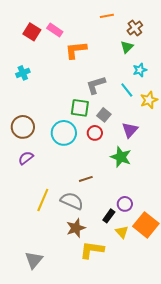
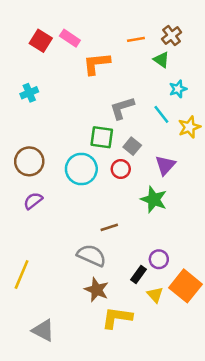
orange line: (107, 16) -> (136, 39), moved
green triangle: (127, 47) -> (161, 60), turned -40
yellow line: (43, 200) -> (22, 274), moved
brown star: (76, 228) -> (97, 290), turned -30
gray triangle: (34, 260) -> (43, 330), turned -42

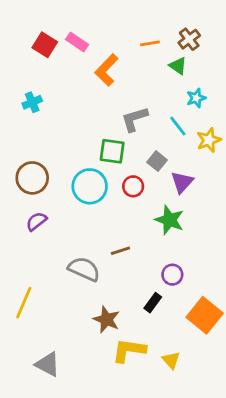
orange L-shape: (97, 64) -> (106, 70), turned -40
gray square: (132, 146) -> (157, 161), moved
gray semicircle: (91, 255) -> (84, 269), moved
purple circle: (159, 259) -> (172, 275), moved
yellow triangle: (155, 295) -> (171, 360), moved

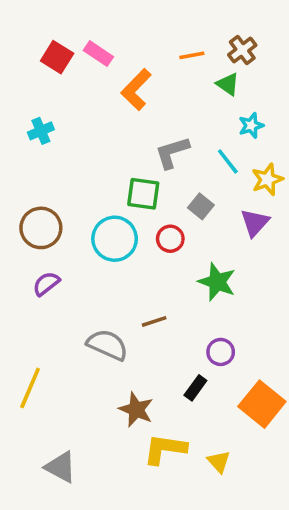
purple triangle: (182, 182) -> (255, 223), moved

